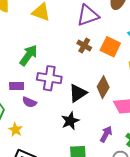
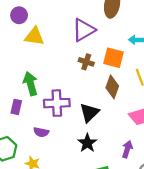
green arrow: (29, 55) -> (30, 84), turned -40
purple rectangle: (17, 86) -> (16, 107), moved, turned -64
brown diamond: (103, 87) -> (112, 87), moved

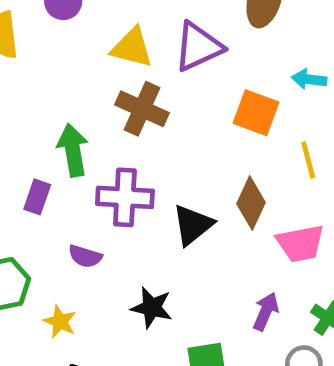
yellow triangle: (34, 36) -> (132, 48), moved
brown cross: (86, 62) -> (142, 109), moved, size x1.5
brown diamond: (112, 87) -> (251, 203), moved
black star: (87, 143) -> (152, 308), moved, turned -30

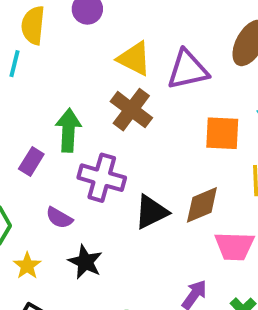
orange square: (256, 113) -> (222, 133), turned -30
brown diamond: (251, 203) -> (202, 205), turned 30
black star: (152, 308) -> (85, 262), moved

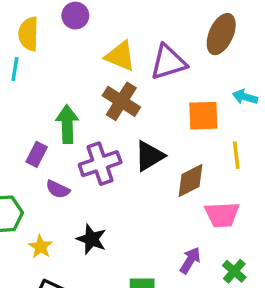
purple cross: (102, 178) -> (100, 164), turned -30
black triangle: (151, 212) -> (149, 156), moved
purple semicircle: (59, 218) -> (58, 189), moved

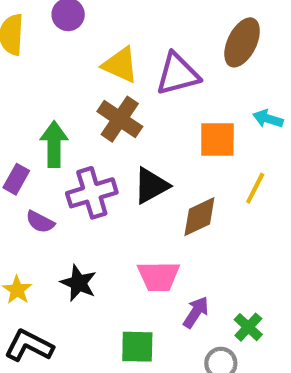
yellow line: (236, 155) -> (255, 188), turned 32
pink trapezoid: (222, 215) -> (159, 276), moved

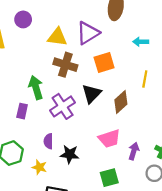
orange square: (217, 140) -> (104, 63), moved
purple semicircle: (40, 222) -> (48, 141), moved, turned 80

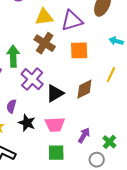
yellow triangle: (57, 37) -> (44, 17), turned -30
black triangle: (92, 94) -> (55, 93), moved
purple cross: (63, 106) -> (32, 79), turned -30
pink trapezoid: (109, 139) -> (55, 124), moved

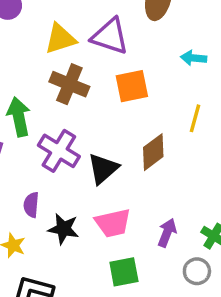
purple triangle: (72, 21) -> (110, 36), turned 45

